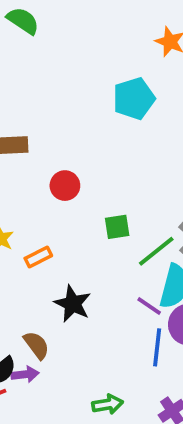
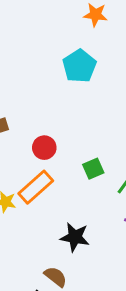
orange rectangle: (38, 257) -> (36, 187), moved, size x1.6

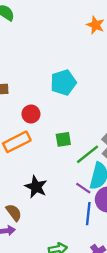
cyan pentagon: (79, 66) -> (63, 83), moved

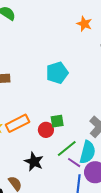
red circle: (31, 114) -> (46, 130), moved
green line: (87, 154) -> (67, 149), moved

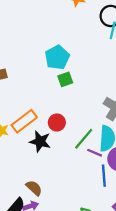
green square: (57, 121) -> (65, 79), moved
black star: (34, 162) -> (40, 142), moved

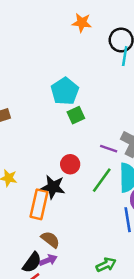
orange rectangle: (24, 121) -> (39, 204), moved, turned -35
purple line: (95, 153) -> (109, 149), moved

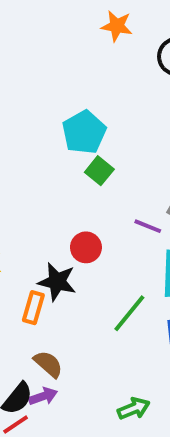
green square: (76, 115) -> (99, 171), turned -30
green line: (102, 180) -> (129, 313), moved
orange rectangle: (39, 204) -> (33, 308), size x0.7

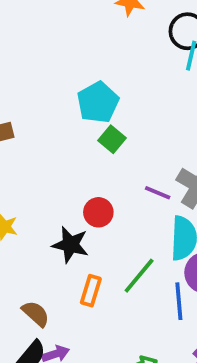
orange rectangle: (33, 308) -> (91, 291), moved
brown semicircle: (48, 364) -> (36, 314), moved

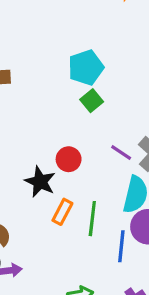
green line: (139, 276) -> (92, 219), turned -44
orange rectangle: (91, 291) -> (62, 212), moved

